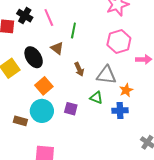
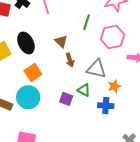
green line: (73, 30) -> (87, 22), moved
brown triangle: (57, 48) -> (61, 41), moved
purple square: (71, 109) -> (66, 99), moved

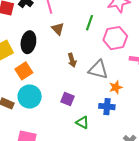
brown triangle: (61, 41) -> (58, 29), moved
black ellipse: (26, 43) -> (28, 42), turned 35
orange square: (33, 73) -> (24, 71), moved
green triangle: (84, 90) -> (82, 122), moved

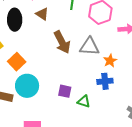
black ellipse: (28, 42) -> (15, 20), moved
brown arrow: (72, 60) -> (62, 42), size x1.6
purple square: (67, 99) -> (65, 91), moved

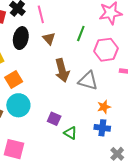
orange star: (110, 61) -> (104, 107), moved
blue cross: (105, 81) -> (102, 128), moved

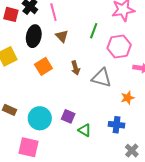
brown arrow: (62, 70) -> (76, 68), size x0.6
orange square: (14, 79) -> (43, 66), moved
cyan circle: (18, 105) -> (40, 118), moved
orange star: (104, 107) -> (128, 98), moved

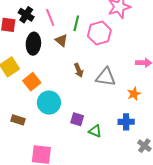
green line: (94, 31) -> (76, 23), moved
pink hexagon: (119, 47) -> (99, 33), moved
orange square: (43, 66) -> (32, 82), moved
cyan circle: (40, 118) -> (49, 103), moved

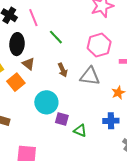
green line: (76, 23) -> (56, 37), moved, turned -56
pink hexagon: (99, 33) -> (99, 45), moved
brown triangle: (61, 40) -> (28, 64), moved
cyan circle: (49, 103) -> (46, 102), moved

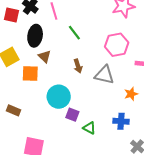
orange square: (16, 82) -> (30, 73), turned 36

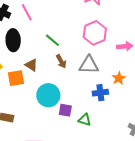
green line: (74, 33) -> (52, 40), moved
brown triangle: (45, 56) -> (31, 65), moved
blue cross: (121, 121) -> (100, 93), moved

